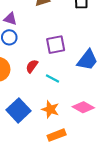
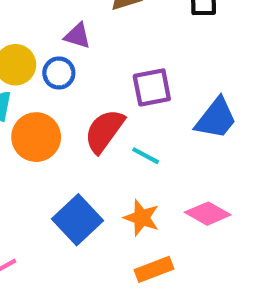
purple triangle: (10, 19) -> (77, 36), moved
red semicircle: (32, 66) -> (104, 131), size x1.6

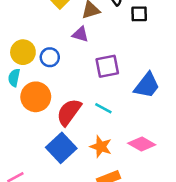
purple triangle: (77, 36) -> (80, 34), moved
red semicircle: (104, 131) -> (69, 112), moved

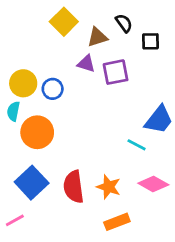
purple square: (107, 66) -> (116, 72), moved
cyan line: (103, 108) -> (137, 145), moved
red semicircle: (69, 112) -> (74, 187), moved, turned -44
blue square: (61, 148) -> (32, 183), moved

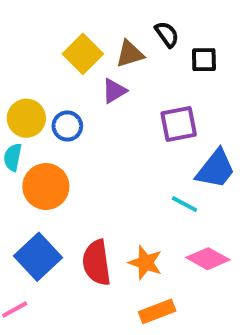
yellow square: (64, 22) -> (83, 54), moved
purple triangle: (86, 64) -> (114, 91), turned -48
purple square: (116, 72) -> (179, 124), moved

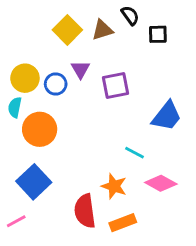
purple triangle: (114, 91) -> (80, 69), moved, turned -30
purple square: (179, 124) -> (116, 85), moved
cyan line: (184, 204) -> (135, 153), moved
red semicircle: (97, 263) -> (85, 211), moved

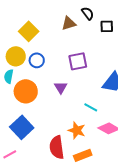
yellow square: (67, 30) -> (29, 31), moved
purple triangle: (80, 69) -> (61, 87), moved

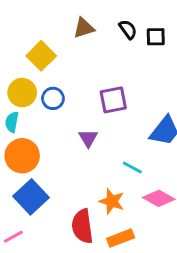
brown triangle: (69, 23) -> (84, 28), moved
black square: (107, 26) -> (156, 37), moved
orange circle: (26, 91) -> (22, 156), moved

